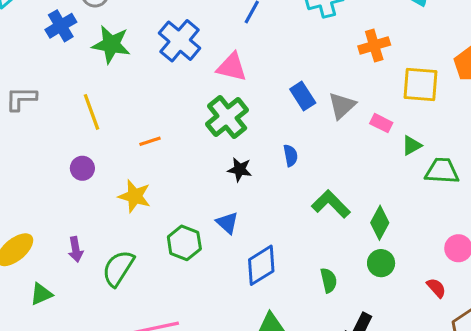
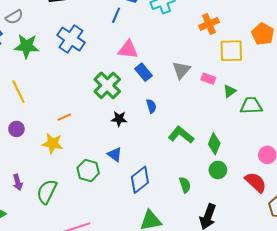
orange cross: (374, 45) -> (209, 24), moved
pink triangle: (232, 67) -> (128, 50), moved
blue rectangle: (303, 96) -> (144, 72), moved
orange line: (150, 141) -> (64, 117), moved
red semicircle: (436, 288) -> (256, 182), size x1.6

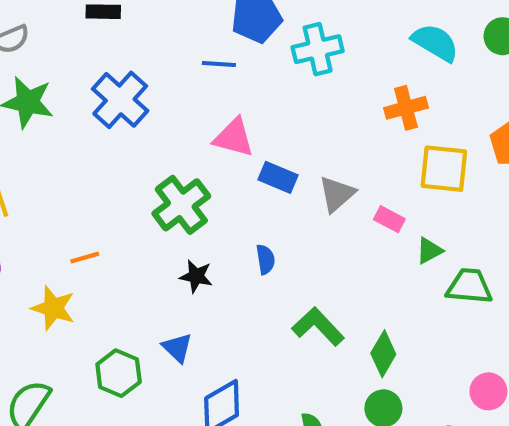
blue line: (116, 15) -> (219, 64), turned 63
blue rectangle: (144, 72) -> (278, 177), moved, turned -36

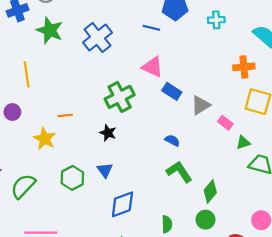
cyan cross: (318, 49) -> (216, 20), moved, size x0.7
blue semicircle: (265, 259) -> (172, 140), moved, turned -64
black star: (196, 276) -> (108, 133), moved

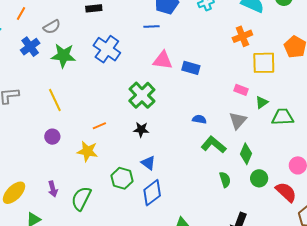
blue rectangle: (172, 91) -> (191, 68), moved
gray triangle: (201, 105) -> (238, 121), moved
blue diamond: (122, 204) -> (152, 193), moved
green circle: (206, 220) -> (259, 178), moved
green semicircle: (167, 224) -> (225, 180), moved

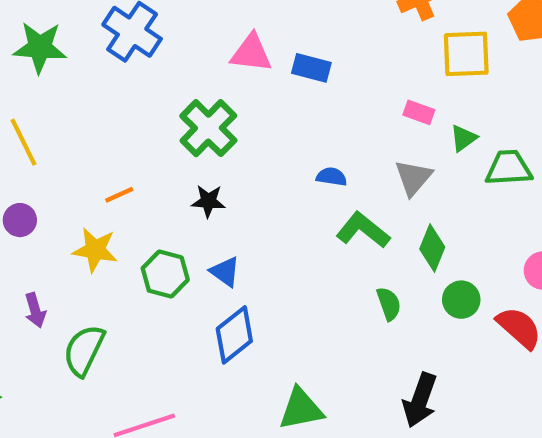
green hexagon: (122, 178) -> (165, 274), moved
purple arrow: (53, 189) -> (35, 310), moved

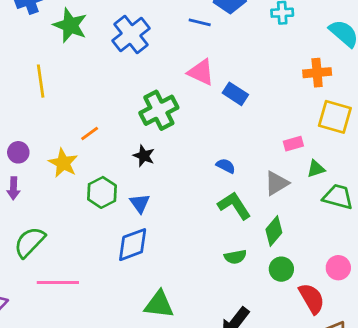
pink rectangle: (419, 112) -> (293, 144), turned -54
orange line: (119, 195) -> (90, 134), turned -30
purple circle: (20, 220) -> (18, 152), moved
green semicircle: (389, 304) -> (235, 257), turned 80
green semicircle: (84, 350) -> (30, 242), moved

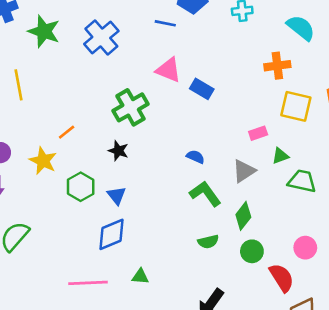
pink line: (58, 283) -> (88, 283), moved
green triangle: (159, 304) -> (140, 276), moved, size x0.6

